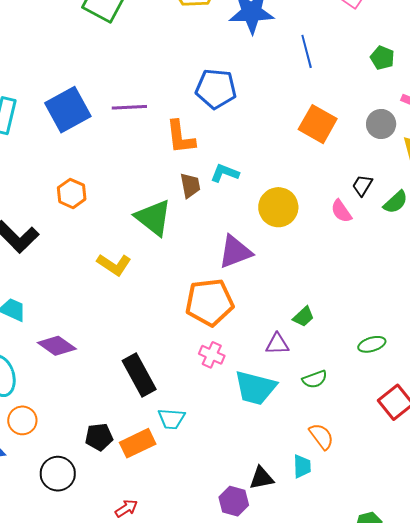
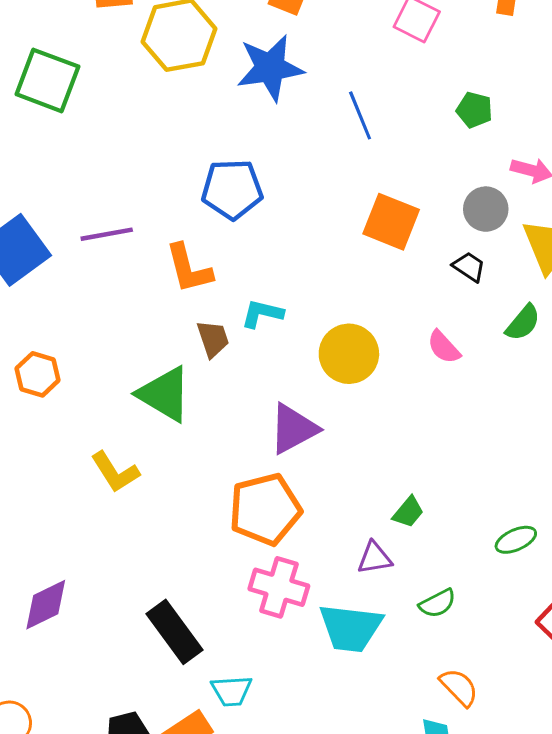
black trapezoid: (362, 185) -> (469, 267), moved, turned 100
yellow L-shape: (114, 265) -> (115, 472), turned 32
purple diamond: (57, 346) -> (46, 605), turned -54
pink cross: (212, 355) -> (279, 587), size x1.5

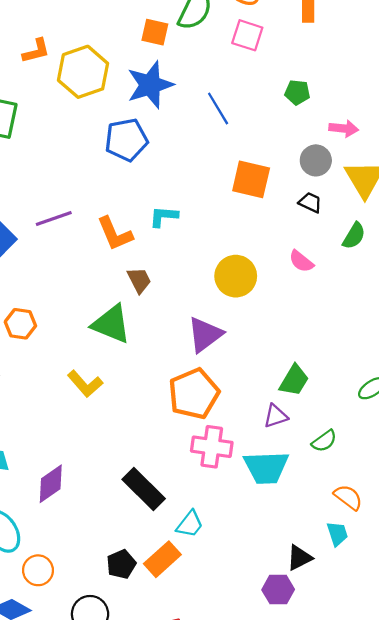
blue pentagon: (232, 189) -> (126, 140), moved
cyan L-shape: (262, 314) -> (164, 216), moved
green trapezoid: (408, 512) -> (294, 380), size x1.4
cyan trapezoid: (232, 691) -> (190, 524), turned -40

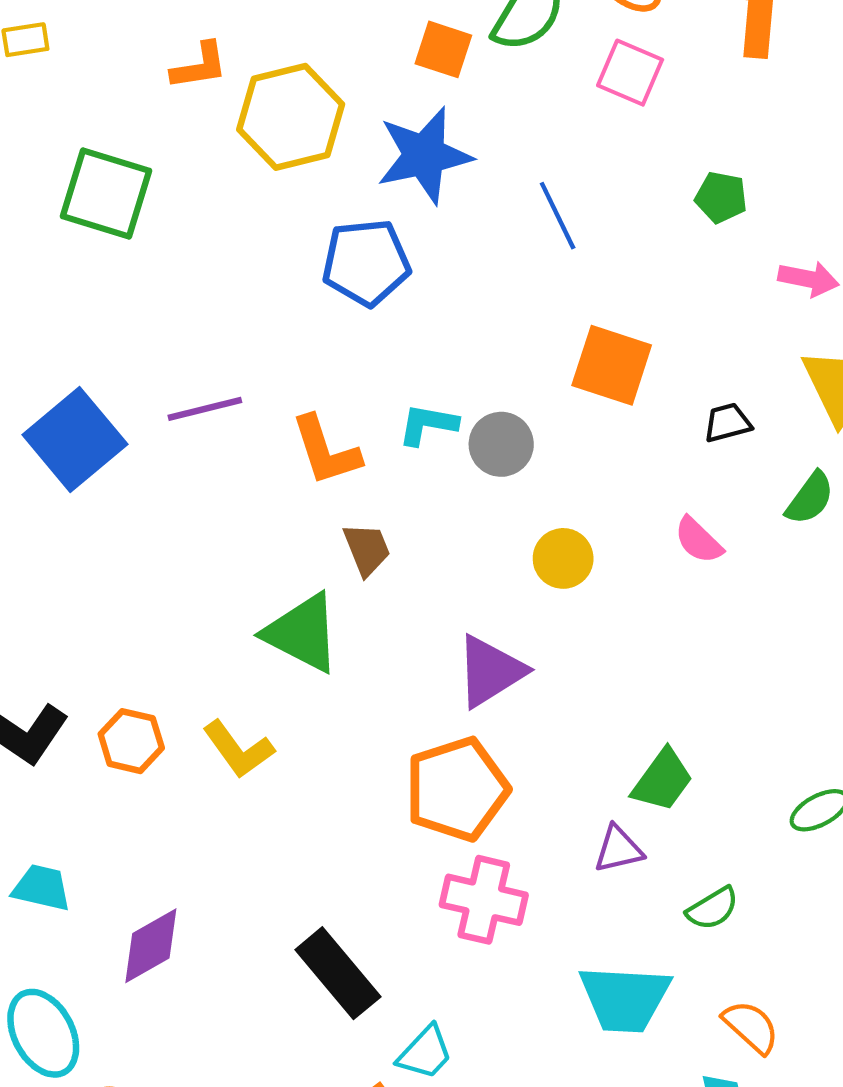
gray circle: (316, 160) -> (501, 444), moved
black trapezoid: (310, 202) -> (727, 423), turned -45
yellow circle: (236, 276) -> (563, 558), size x0.7
orange hexagon: (20, 324) -> (131, 741), moved
cyan trapezoid: (266, 467) -> (625, 999), moved

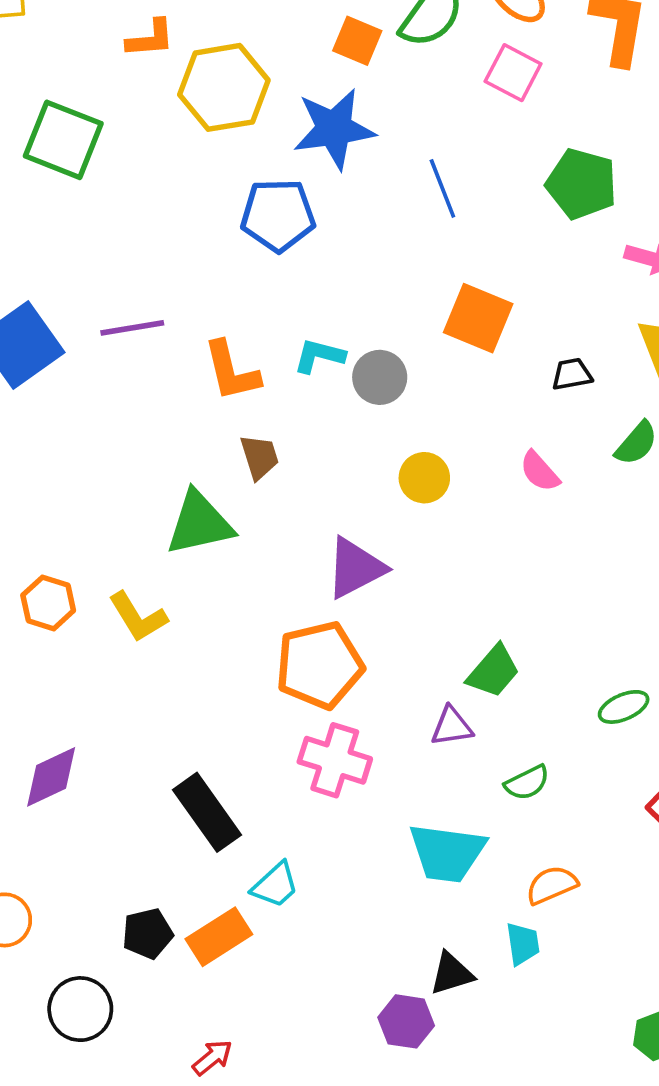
green pentagon: (721, 197) -> (582, 184), size x1.6
green triangle: (302, 633) -> (200, 523), turned -44
orange semicircle: (751, 1027) -> (552, 885), turned -70

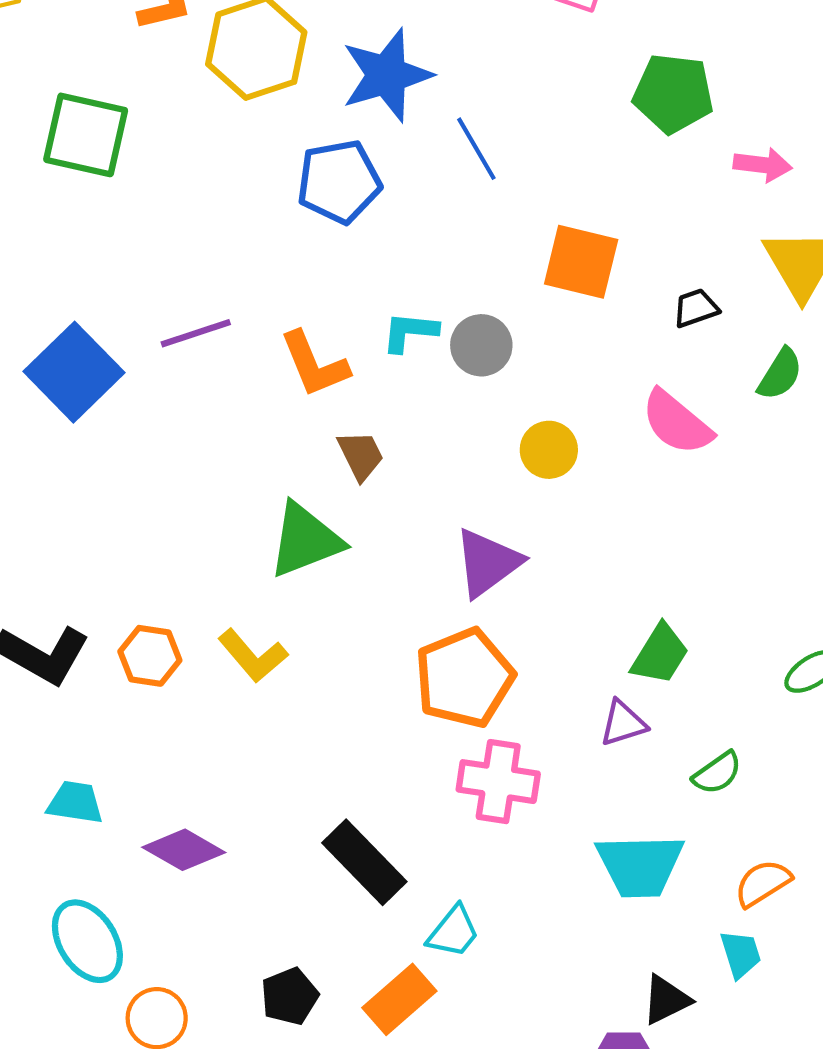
blue line: (442, 188) -> (476, 149), moved
pink semicircle: (540, 471) -> (677, 423), size x1.5
purple diamond: (51, 777) -> (184, 850), turned 64
black pentagon: (147, 934) -> (290, 996), moved

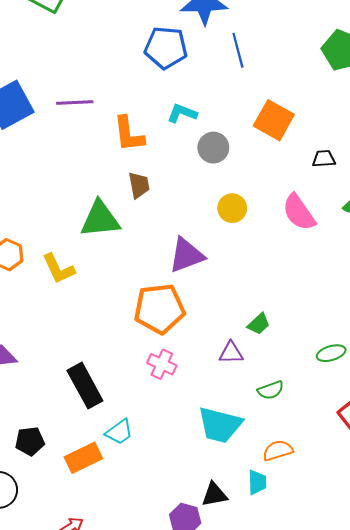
cyan L-shape: (410, 332) -> (182, 113), moved
green trapezoid: (660, 654) -> (259, 324), size x0.7
pink cross: (498, 782) -> (162, 364), size x0.7

